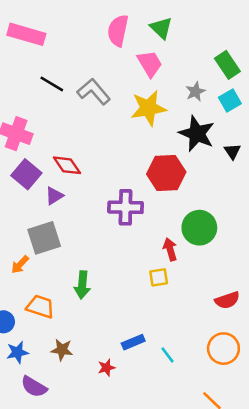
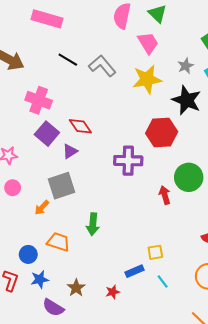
yellow square: (159, 277) -> (155, 252), moved
brown star: (62, 350) -> (76, 288), moved, turned 30

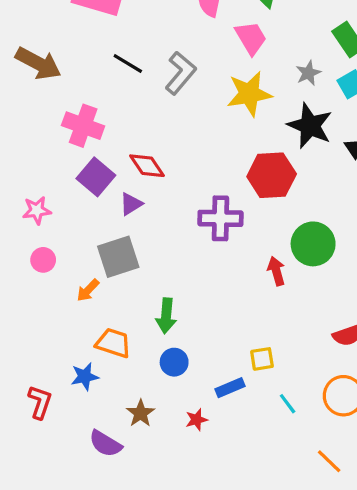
gray L-shape: (102, 66) -> (181, 73), turned 80
blue circle: (28, 254) -> (174, 362), moved
blue star: (40, 279) -> (85, 377), moved
cyan line: (163, 282) -> (288, 404), moved

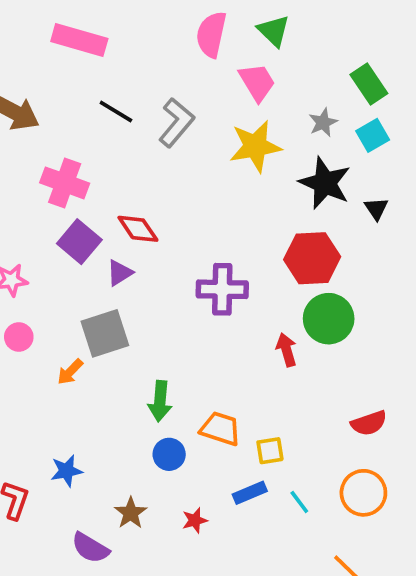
red hexagon: (272, 175) -> (312, 258), moved
orange trapezoid: (113, 343) -> (220, 429), moved
blue rectangle: (230, 388) -> (250, 493), moved

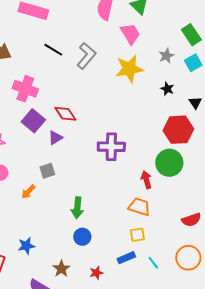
black star: (325, 183) -> (167, 89), size x0.5
red hexagon: (312, 258) -> (178, 130), moved
gray square: (105, 333) -> (47, 171), size x0.6
orange trapezoid: (220, 429) -> (139, 207), moved

